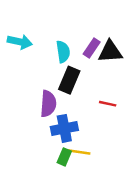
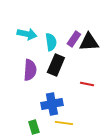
cyan arrow: (20, 42) -> (27, 34), moved
purple semicircle: (48, 104) -> (30, 70), moved
green rectangle: (64, 157) -> (34, 127), moved, turned -40

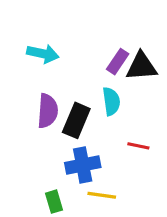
cyan semicircle: (51, 42) -> (111, 101), moved
black rectangle: (56, 65) -> (76, 120), moved
red line: (87, 84) -> (138, 146), moved

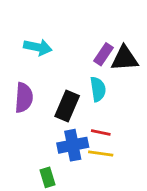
purple semicircle: (48, 111) -> (24, 98), moved
red line: (138, 146) -> (101, 133), moved
yellow line: (102, 195) -> (101, 154), moved

